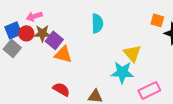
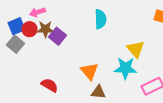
orange triangle: (63, 54) -> (89, 71), moved, turned 36
red semicircle: (61, 89) -> (49, 85), moved

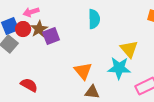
brown star: (45, 29) -> (39, 29), turned -30
purple square: (57, 36) -> (51, 36), turned 30
red semicircle: (49, 85) -> (29, 85), moved

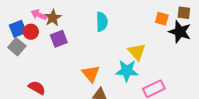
pink arrow: (31, 12) -> (39, 15), turned 42
brown star: (39, 29) -> (53, 18), moved

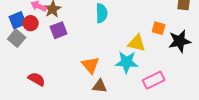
orange square: (162, 19) -> (159, 28), moved
black star: (180, 32) -> (180, 41), moved, turned -30
yellow triangle: (137, 52) -> (137, 43), turned -36

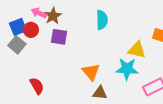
purple square: (59, 30) -> (59, 37), turned 30
red semicircle: (37, 79) -> (37, 86), turned 30

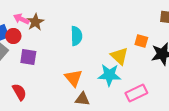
cyan semicircle: (102, 20) -> (76, 36), moved
purple square: (59, 37) -> (28, 57), moved
yellow triangle: (137, 50) -> (119, 56), turned 30

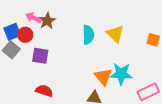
yellow triangle: (119, 56) -> (115, 34), moved
orange triangle: (73, 78) -> (103, 77), moved
red semicircle: (19, 92) -> (44, 91), moved, turned -42

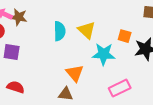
brown star: (47, 21) -> (19, 17), turned -30
cyan star: (121, 74) -> (104, 54), moved

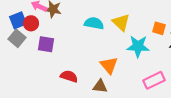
cyan semicircle: (60, 31) -> (94, 23), turned -78
red semicircle: (16, 87) -> (69, 76), moved

